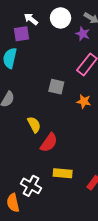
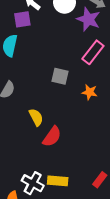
purple star: (83, 34) -> (88, 19), size x1.5
yellow rectangle: (63, 173) -> (58, 181), moved

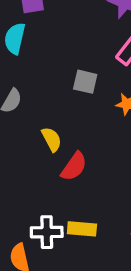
white cross: (33, 183) -> (47, 232), turned -30

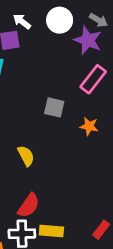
red semicircle: (74, 166) -> (29, 205), moved

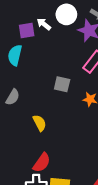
white arrow: (22, 21) -> (44, 24), moved

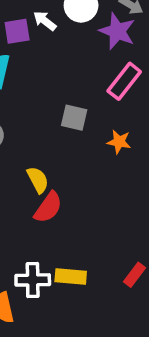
red semicircle: (42, 163) -> (48, 207), moved

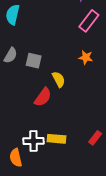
gray square: (74, 118) -> (34, 61), moved
yellow semicircle: (38, 180) -> (59, 79), moved

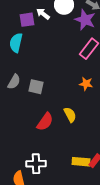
yellow semicircle: (59, 79) -> (70, 115), moved
yellow rectangle: (57, 139) -> (81, 162), moved

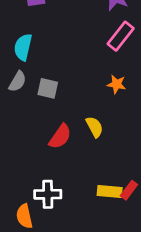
cyan semicircle: (16, 43) -> (23, 47), moved

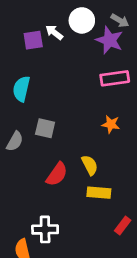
pink rectangle: (121, 36) -> (115, 78), turned 44
gray semicircle: (17, 81) -> (15, 141), moved
yellow rectangle: (110, 192) -> (99, 193), moved

